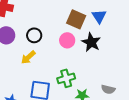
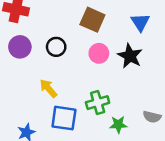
brown square: (76, 19) -> (92, 20), moved
yellow arrow: (28, 57) -> (48, 88), moved, turned 91

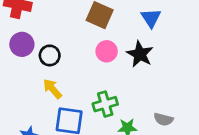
black circle: (56, 47) -> (50, 55), moved

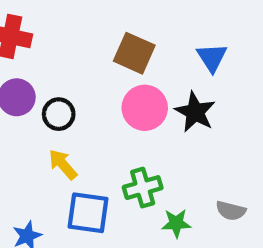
pink circle: (107, 51) -> (145, 108), size x1.4

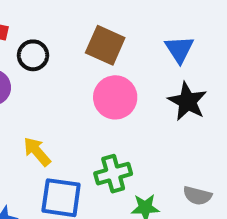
black star: (195, 112) -> (187, 101), moved
black circle: (59, 114) -> (33, 55), moved

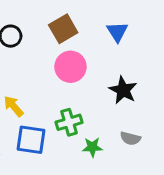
brown square: (105, 45) -> (63, 29), turned 36
black star: (187, 101) -> (123, 90), moved

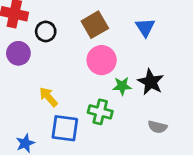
green cross: (69, 122) -> (100, 112), turned 30
green star: (92, 147) -> (122, 86), moved

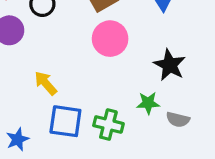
green star: (122, 86) -> (148, 103), moved
green cross: (100, 112) -> (108, 125), moved

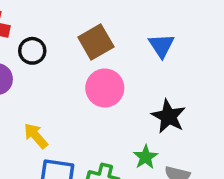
green star: (148, 103) -> (145, 157), turned -30

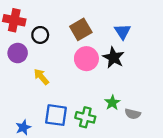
black star: (169, 116) -> (113, 58), moved
yellow arrow: (36, 136) -> (41, 77), moved

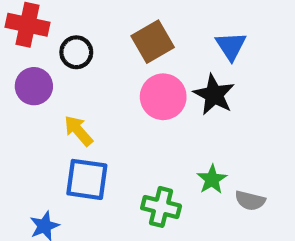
blue square: (56, 115) -> (87, 179), moved

